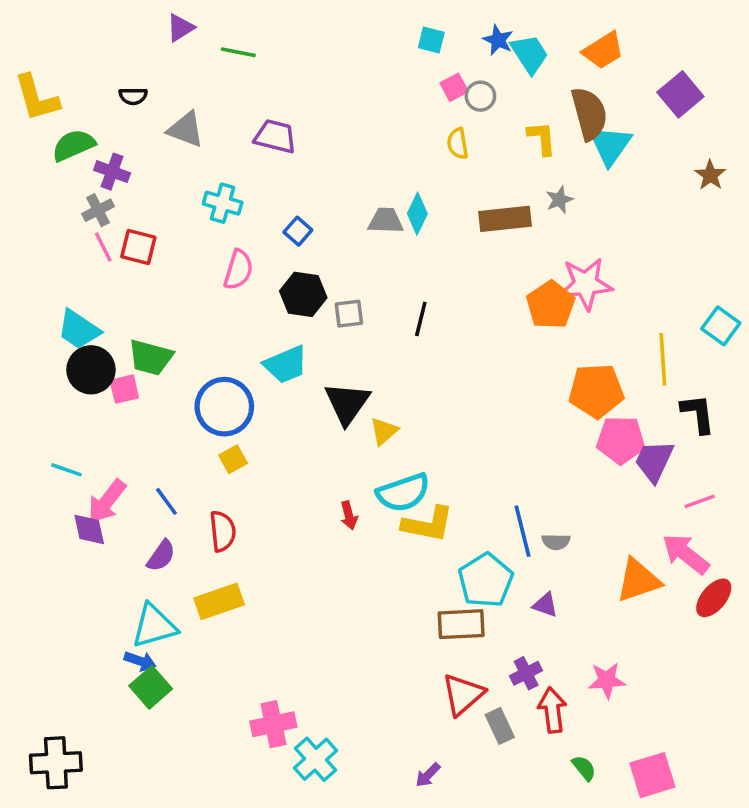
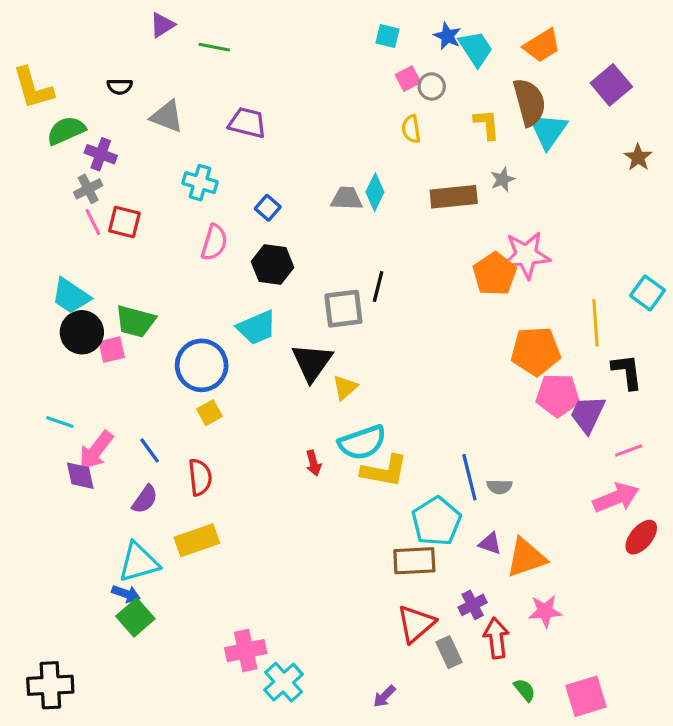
gray square: (349, 314) -> (343, 309), moved, size x1.5
pink arrow: (686, 554) -> (616, 498), turned 120
orange triangle: (638, 580) -> (526, 558), moved

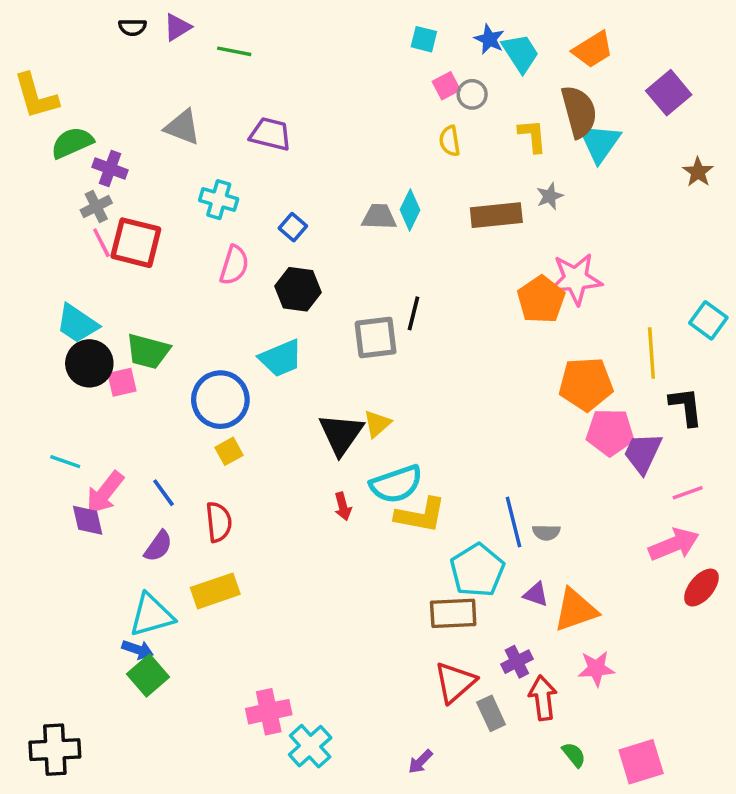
black semicircle: (120, 86) -> (132, 27), moved
red square: (124, 222) -> (136, 243), size x1.4
black triangle: (312, 362) -> (341, 434), moved

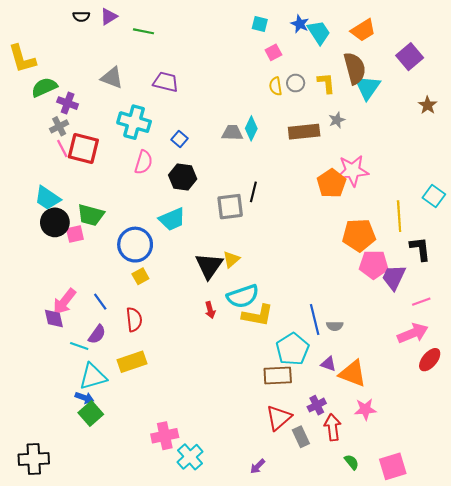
gray circle: (472, 94) -> (296, 83), moved
cyan cross: (219, 200) -> (134, 122), size x1.4
cyan line: (65, 462) -> (79, 346), moved
orange triangle: (576, 610) -> (353, 373), turned 40

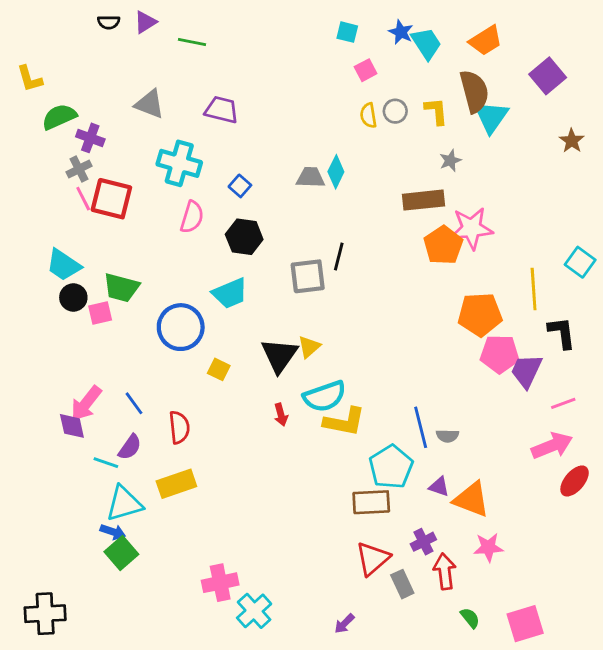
yellow L-shape: (22, 59) -> (30, 79), size x0.7
brown rectangle: (304, 132) -> (423, 200), moved
black circle: (55, 222) -> (73, 297), size x0.7
yellow square: (140, 276) -> (219, 369), moved, turned -35

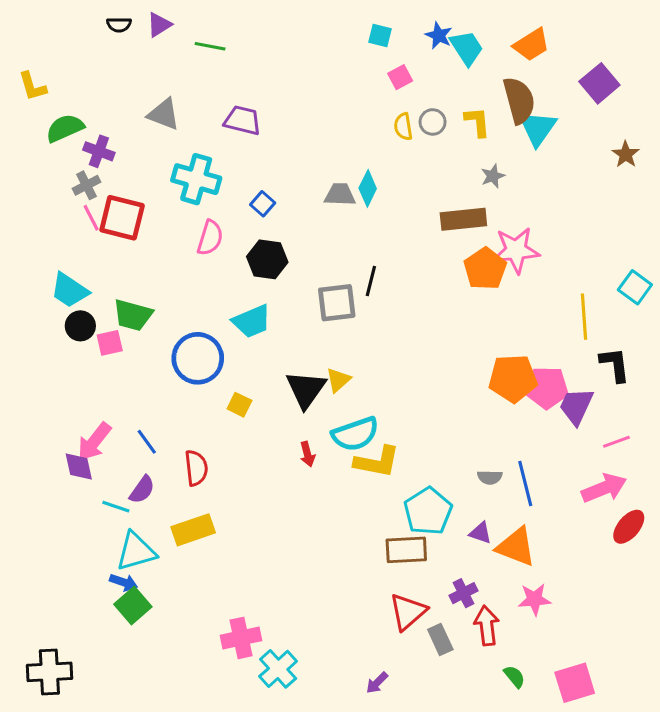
orange pentagon: (480, 314) -> (513, 378), moved
blue line: (421, 427) -> (525, 483), moved

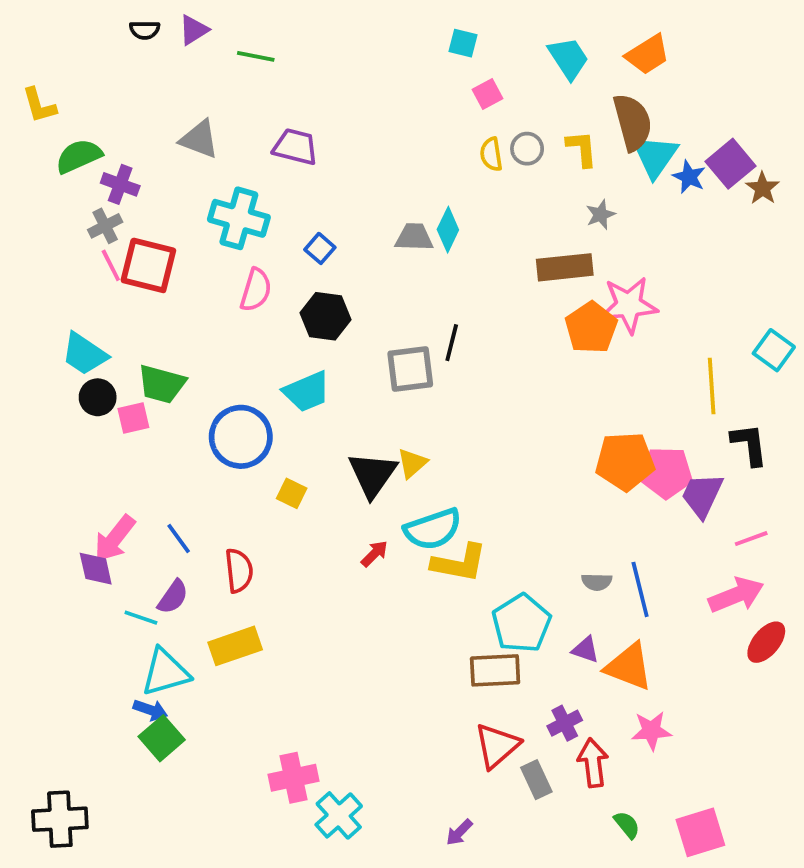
blue star: (439, 35) -> (689, 177), moved
purple square: (599, 83) -> (730, 164), moved
red arrow: (307, 454) -> (374, 554), turned -120

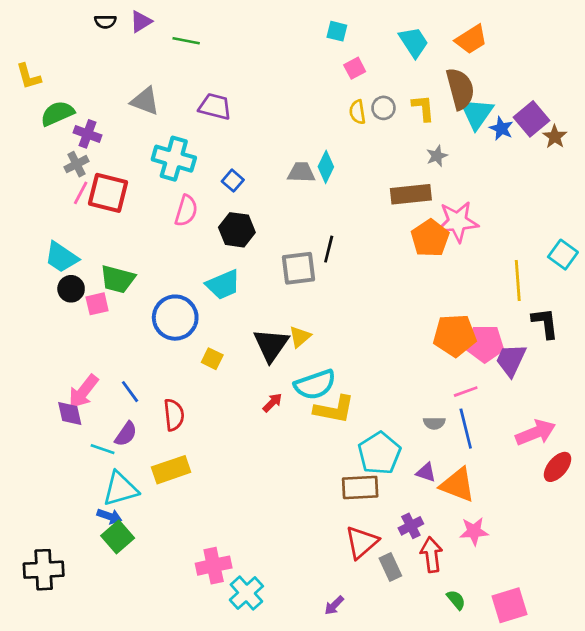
pink line: (111, 265) -> (81, 193), turned 55
pink line: (751, 539) -> (466, 392), moved
black cross: (60, 819) -> (44, 570), moved

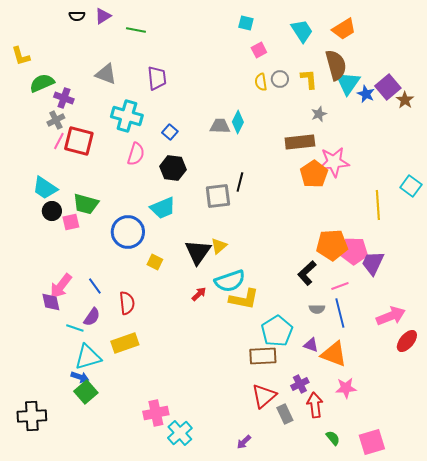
purple trapezoid: (215, 107) -> (157, 78), turned 70
black L-shape: (545, 323) -> (307, 273), moved, turned -125

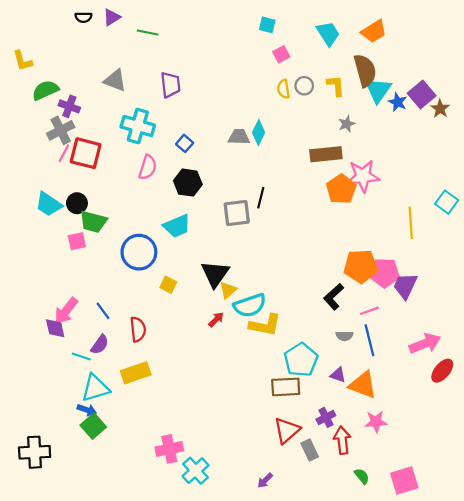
gray cross: (56, 120) -> (61, 130), size x1.4
black circle: (52, 211) -> (77, 203), moved
yellow triangle: (219, 246) -> (228, 290), moved

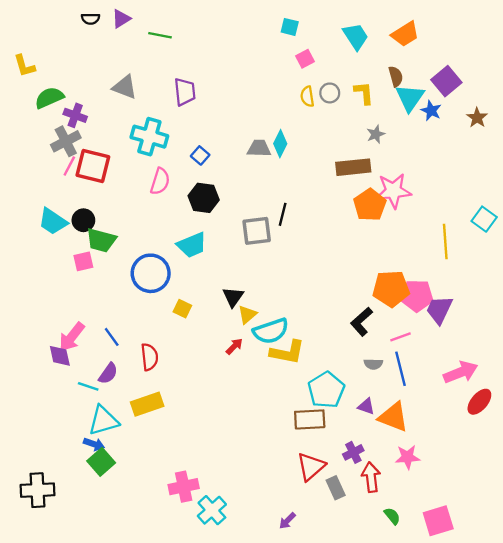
brown semicircle: (365, 71) -> (396, 76), size x0.6
purple square: (422, 94) -> (446, 81), moved
black triangle: (215, 274) -> (233, 297), size x0.7

